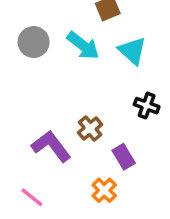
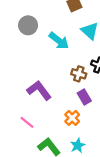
cyan arrow: (83, 46) -> (59, 41), moved
brown cross: (90, 129) -> (79, 74), moved, turned -32

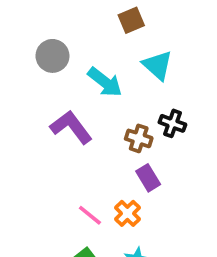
purple L-shape: (39, 90) -> (71, 127), moved
pink line: (27, 122) -> (90, 215), moved

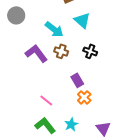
gray circle: (52, 56) -> (16, 15), moved
brown cross: (139, 138) -> (61, 51), moved
orange cross: (127, 213) -> (84, 97), moved

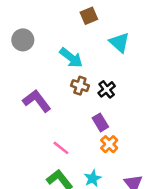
cyan triangle: (82, 20) -> (119, 42), moved
black cross: (90, 51) -> (107, 89), moved, turned 32
purple L-shape: (36, 53) -> (37, 101), moved

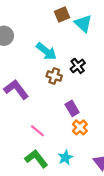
cyan triangle: (119, 42) -> (83, 23), moved
black cross: (107, 89) -> (78, 66), moved

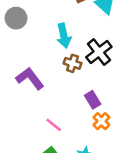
cyan arrow: (46, 51) -> (64, 36), turned 40
black cross: (78, 66) -> (99, 52), size x1.5

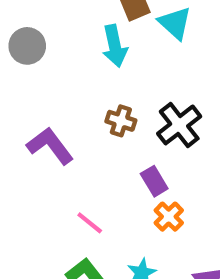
cyan arrow: (64, 36) -> (115, 46), moved
black cross: (99, 52) -> (179, 125), moved

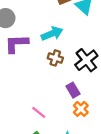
cyan arrow: (115, 46) -> (52, 34), moved, turned -100
purple L-shape: (50, 146) -> (17, 44), moved, turned -55

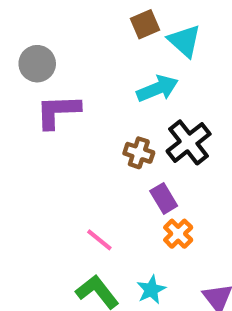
cyan arrow: (52, 34) -> (157, 89), moved
brown cross: (55, 58) -> (139, 153), moved

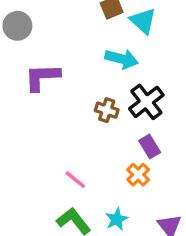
gray circle: (37, 64) -> (17, 26), moved
cyan arrow: (157, 89) -> (122, 59), turned 36
purple rectangle: (164, 198) -> (150, 146), moved

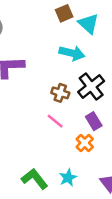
pink line: (75, 180) -> (55, 121), moved

